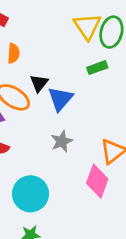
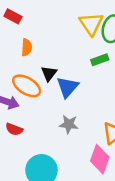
gray star: (62, 141) -> (69, 124), turned 30

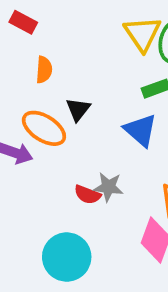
blue triangle: (68, 87) -> (140, 130), moved, turned -30
red semicircle: (14, 129) -> (88, 195), moved

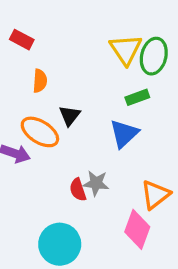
blue triangle: (140, 130) -> (124, 134), turned 36
red semicircle: (88, 195) -> (78, 190), turned 50

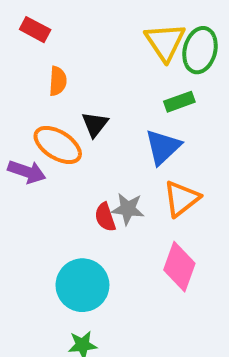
orange triangle: (155, 195) -> (181, 199), moved

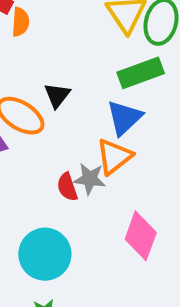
orange semicircle: (58, 81) -> (20, 22), moved
green rectangle: (179, 102) -> (141, 73), size x1.5
orange triangle: (181, 199) -> (114, 156), moved

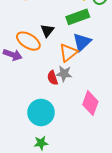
green rectangle: (141, 73) -> (78, 17), moved
orange triangle: (114, 156) -> (68, 53), moved

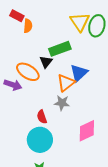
green rectangle: (78, 17) -> (60, 49), moved
red semicircle: (53, 78) -> (42, 117), moved
pink diamond: (90, 103) -> (87, 131), turned 45

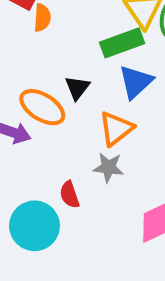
green rectangle: (60, 49) -> (122, 43), moved
blue triangle: (79, 73) -> (136, 82), moved
cyan circle: (40, 140) -> (35, 226), moved

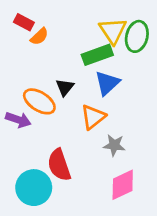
orange semicircle: (42, 18) -> (39, 36), turned 42
gray star: (108, 167) -> (114, 145), moved
red semicircle: (70, 195) -> (59, 165), size x1.6

